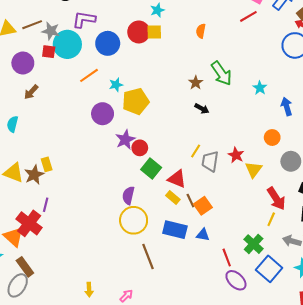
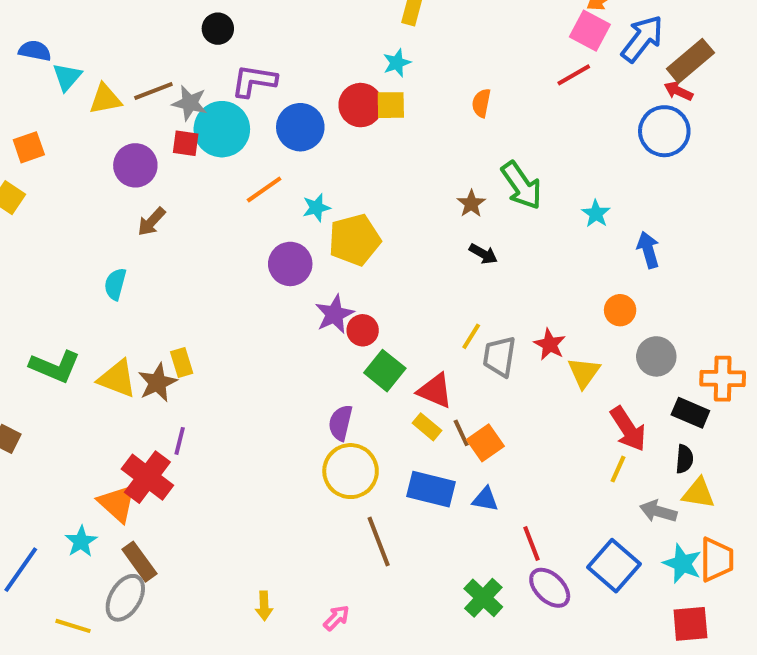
green cross: (254, 244) -> (483, 598), moved

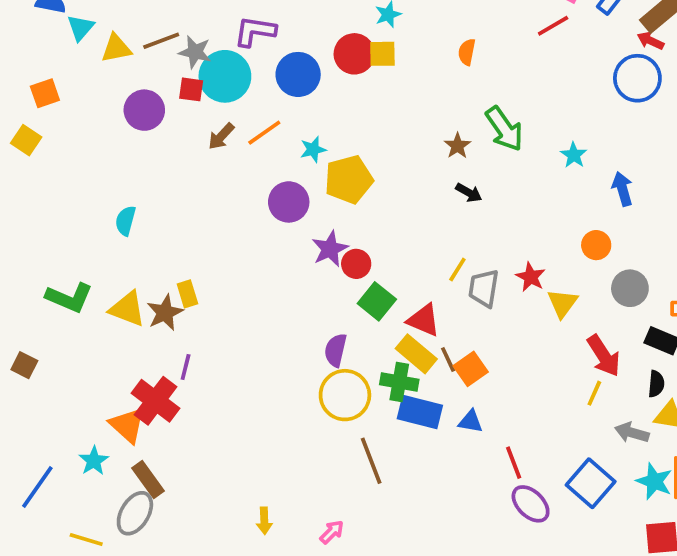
brown arrow: (151, 222) -> (221, 136), moved
yellow rectangle: (427, 427) -> (416, 354), size x1.5
green cross: (483, 598) -> (399, 382), moved, turned -33

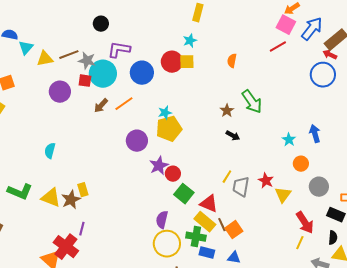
cyan star: (313, 149) -> (165, 113), moved
cyan star: (574, 155) -> (289, 140), moved
blue rectangle: (420, 412) -> (207, 253), size x0.7

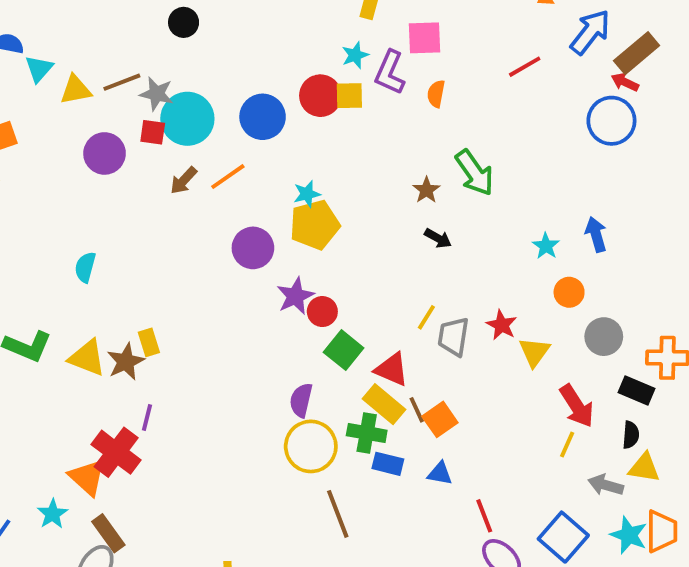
pink square: (286, 25) -> (424, 38), moved, turned -30
purple L-shape: (119, 50) -> (390, 73), moved, turned -75

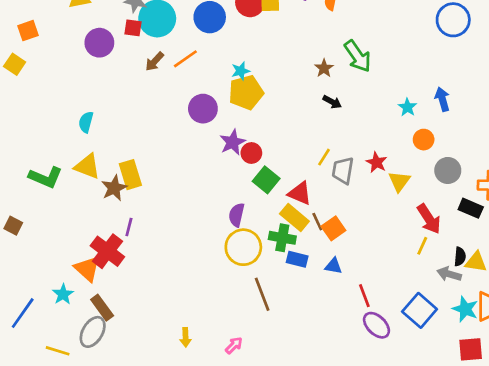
yellow rectangle: (149, 342) -> (130, 175), size x1.5
yellow triangle: (87, 358) -> (87, 166), moved
black semicircle: (631, 435) -> (460, 257), moved

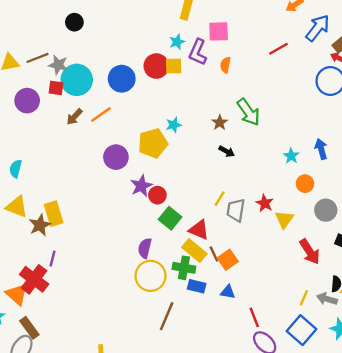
cyan star: (241, 71) -> (174, 125), moved
yellow line: (422, 246) -> (304, 298), moved
brown line: (262, 294) -> (167, 316), turned 44

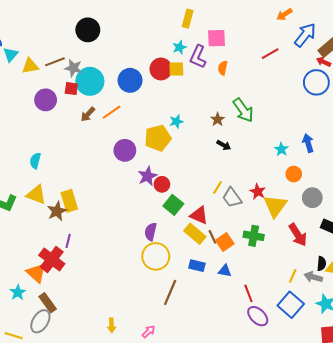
black circle: (74, 22) -> (88, 30), size x1.5
gray trapezoid: (236, 210) -> (232, 198), turned -45
yellow triangle: (284, 219) -> (275, 206), size x1.4
green cross: (184, 268) -> (254, 236), moved

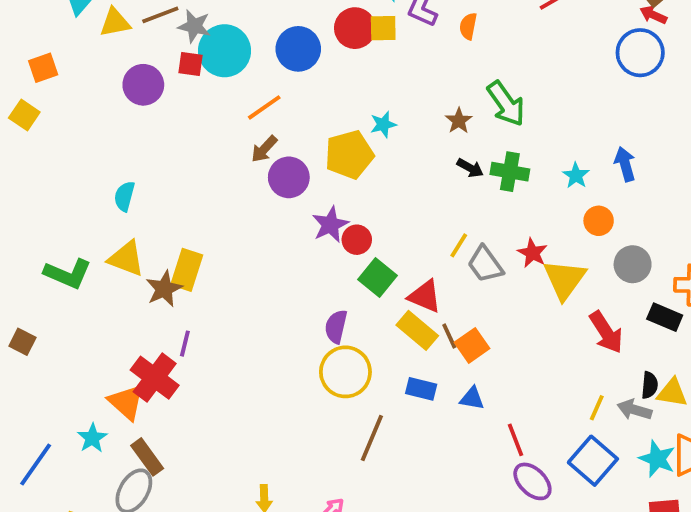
brown arrow: (88, 114) -> (264, 149), moved
yellow rectangle: (69, 201) -> (187, 270), turned 35
green cross: (254, 236) -> (510, 172), moved

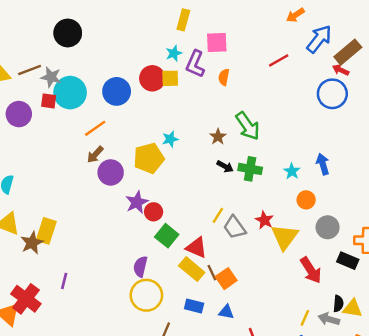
purple line: (185, 344) -> (64, 281), moved

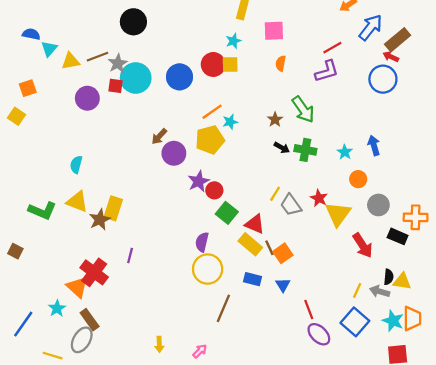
purple L-shape: (195, 64) -> (327, 71), moved, turned -130
gray star: (51, 77) -> (118, 63), turned 30
orange line: (95, 128) -> (212, 112), moved
blue triangle: (226, 312) -> (283, 285), turned 48

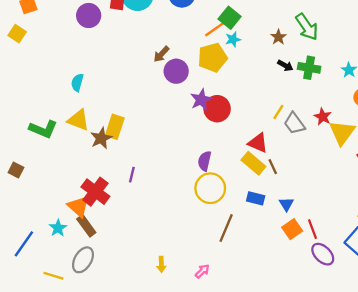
red circle: (214, 190) -> (217, 109), size x1.5
green square: (227, 213) -> (230, 18), moved
orange square: (283, 253) -> (292, 229), moved
brown rectangle: (90, 320) -> (86, 226), moved

